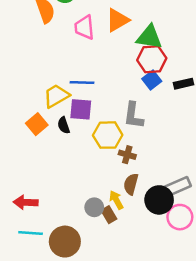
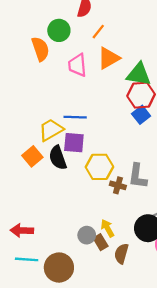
gray L-shape: (133, 116) -> (138, 176), moved
black semicircle: (64, 125) -> (58, 158), size x1.5
brown semicircle: (131, 184) -> (121, 254), moved

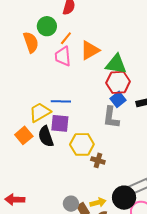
orange line: (98, 32) -> (66, 38), moved
gray L-shape: (138, 176) -> (111, 117), moved
yellow arrow: (108, 228) -> (98, 203), moved, turned 105

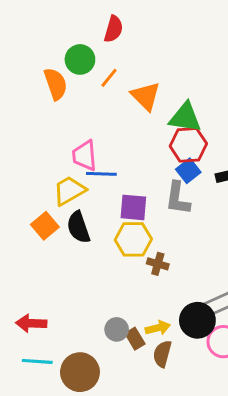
orange triangle: (90, 50) -> (146, 96), turned -45
pink trapezoid: (63, 56) -> (85, 156), moved
purple square: (60, 123) -> (133, 207), moved

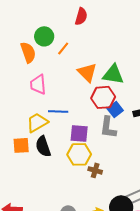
red semicircle: (114, 29) -> (81, 16), moved
orange triangle: (146, 96) -> (87, 72), moved
red hexagon: (188, 145) -> (103, 97), moved
pink trapezoid: (85, 156) -> (38, 84), moved
orange square: (45, 226) -> (21, 145), turned 36

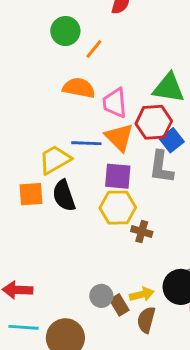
orange semicircle: (28, 52) -> (79, 88), moved, turned -60
orange triangle: (87, 72) -> (119, 137), moved
pink trapezoid: (38, 84) -> (115, 103), moved

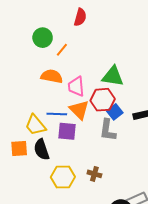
yellow trapezoid: (55, 160) -> (35, 125), turned -100
purple square: (118, 176) -> (67, 131), moved
yellow hexagon: (118, 208) -> (63, 177), moved

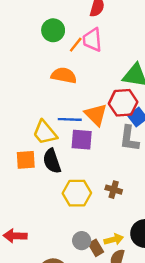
pink trapezoid: (76, 86) -> (92, 40), moved

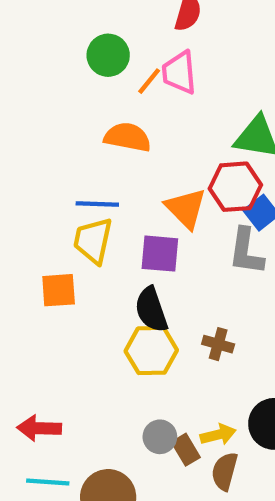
blue line: (70, 119) -> (97, 204), moved
yellow trapezoid: (45, 132) -> (93, 241), turned 52
black semicircle: (52, 161) -> (151, 310), moved

